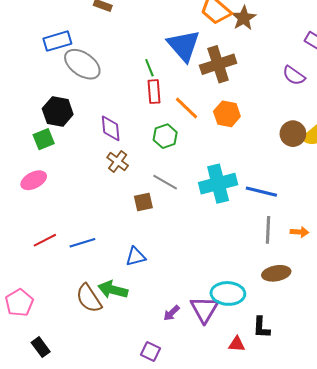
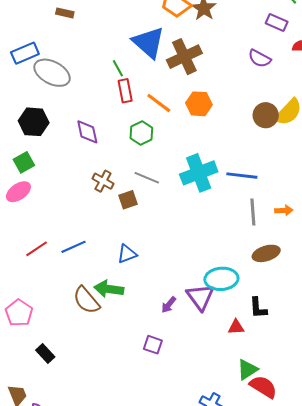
green square: (44, 139) -> (24, 162), moved
brown cross: (118, 161) -> (103, 181), moved

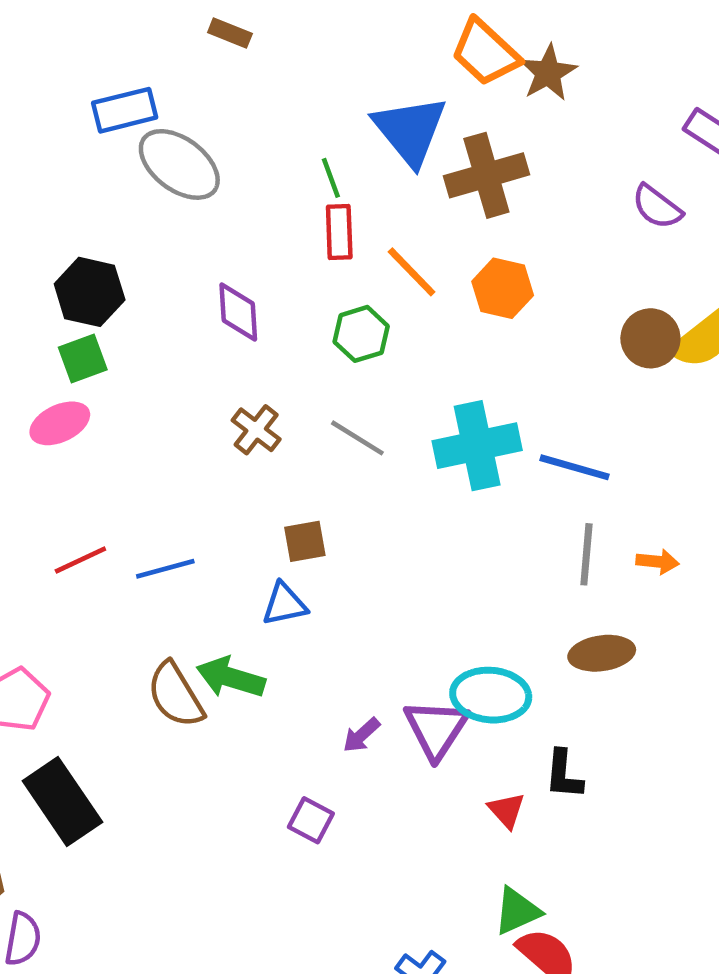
black hexagon: (34, 122) -> (90, 292), moved
brown square: (128, 200) -> (305, 541), moved
red triangle: (236, 327) -> (507, 810), turned 42
black rectangle: (45, 354) -> (62, 802), size x1.8

